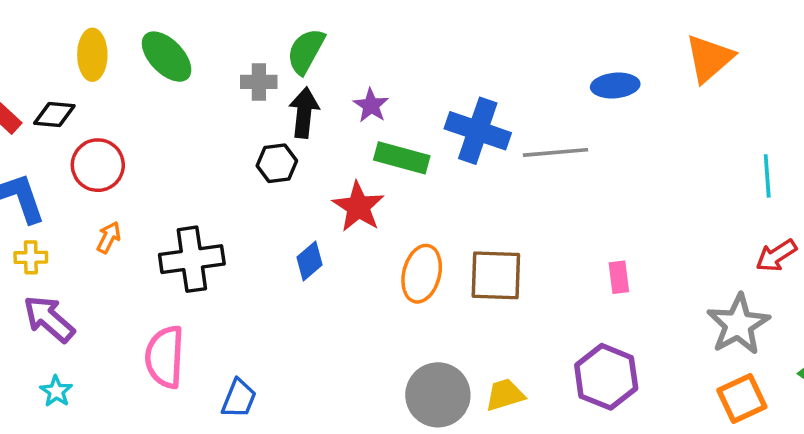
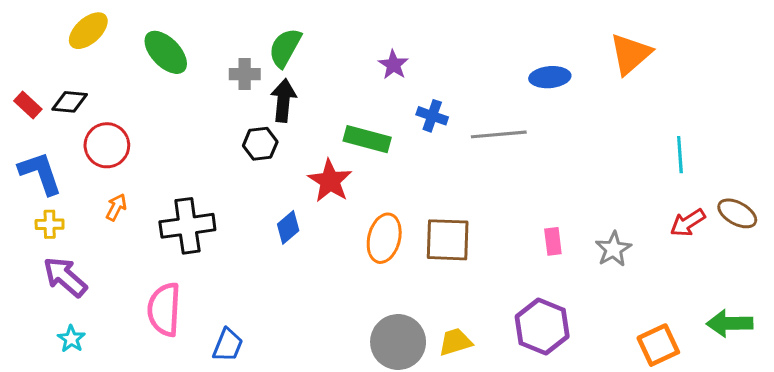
yellow ellipse: (92, 55) -> (88, 31), moved, turned 48
purple star: (371, 105) -> (393, 65), moved
blue cross: (478, 131) -> (432, 116), size x0.6
gray star: (738, 324) -> (613, 249), moved, size x0.7

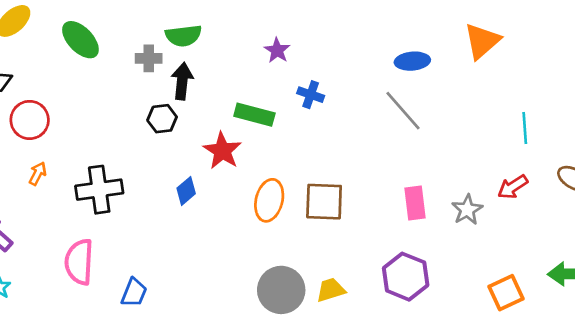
green semicircle: (285, 48) -> (184, 36), turned -126
gray line: (499, 134) -> (403, 111), moved, turned 54
red arrow: (688, 223) -> (513, 187), moved
pink rectangle: (553, 241) -> (415, 203), size x1.4

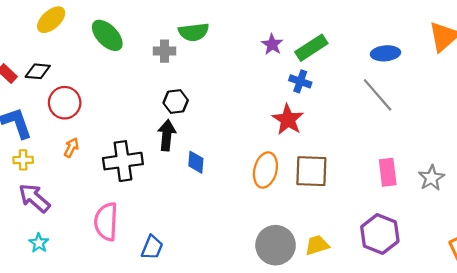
black arrow: (182, 81) -> (167, 135), moved
green rectangle: (254, 115) -> (311, 48), moved, turned -48
red star: (222, 151) -> (288, 120), moved
blue diamond: (186, 191) -> (196, 162), turned -45

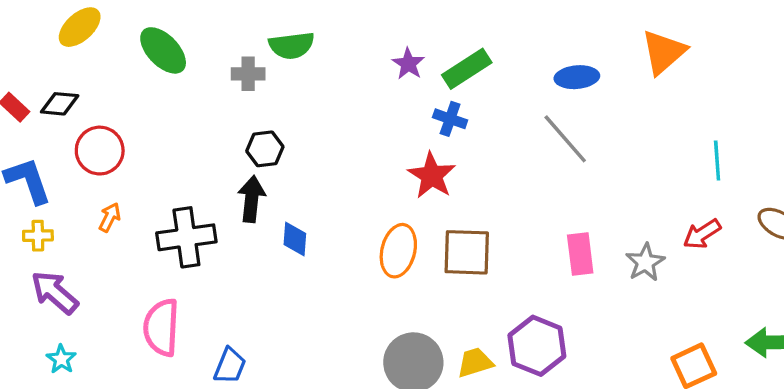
purple hexagon: (380, 234) -> (537, 346), moved

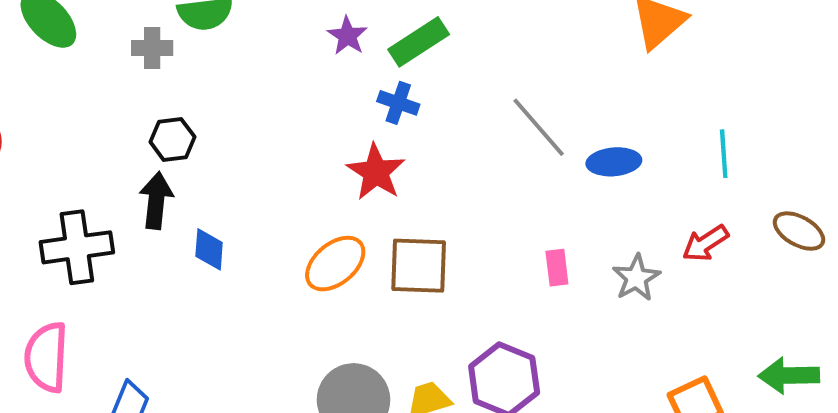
blue ellipse: (577, 77) -> (614, 162), moved
orange ellipse: (398, 251) -> (335, 264), turned 36
pink rectangle: (580, 254) -> (557, 268), size x0.7

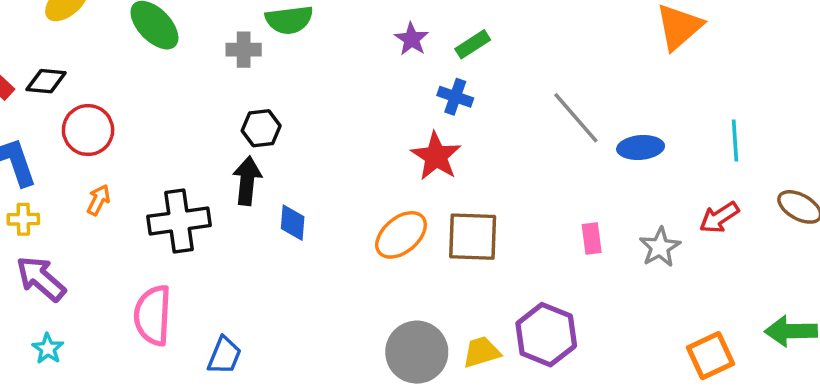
green rectangle: (419, 42) -> (473, 44), size x0.7

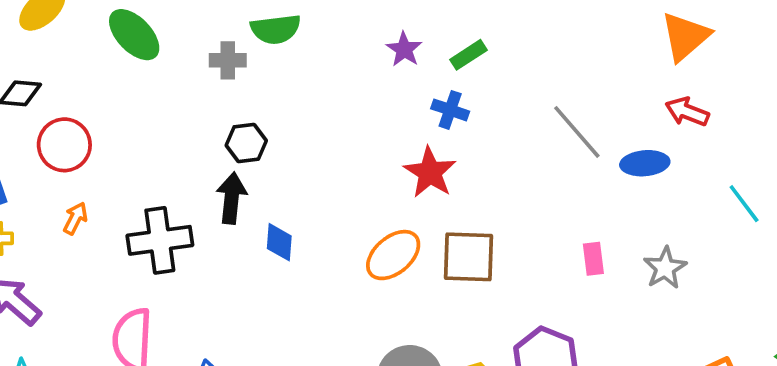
cyan line: (735, 140) -> (744, 204), moved, turned -33
red arrow: (719, 217) -> (687, 112), moved, turned 54

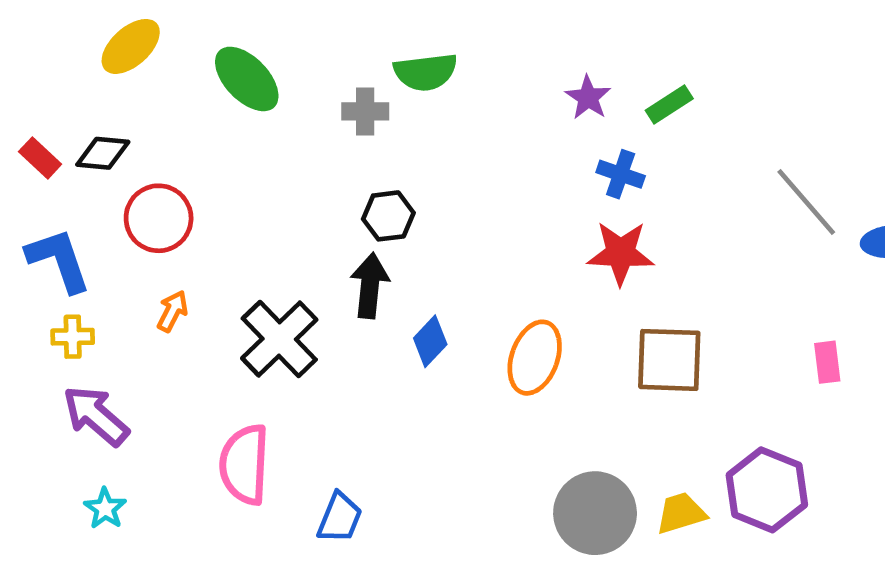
blue cross: (450, 110) -> (621, 174), moved
red star: (430, 172) -> (621, 253), turned -30
black cross: (160, 240) -> (279, 339), turned -36
blue diamond: (279, 242) -> (430, 341), turned 39
orange ellipse: (393, 255) -> (535, 358), moved, turned -30

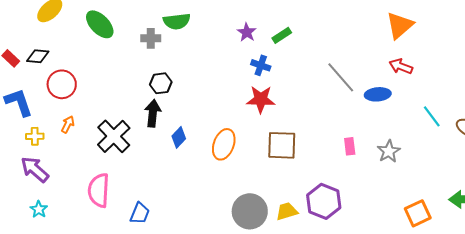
yellow cross: (73, 337) -> (35, 136), moved

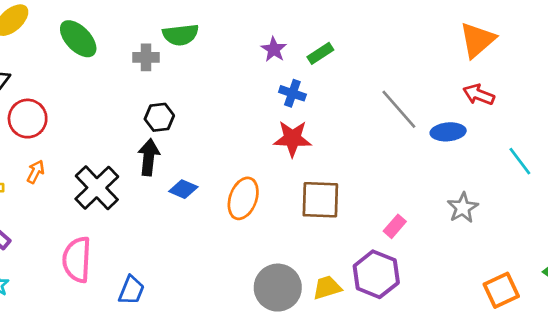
blue diamond: (179, 137) -> (183, 189), turned 70
pink rectangle: (350, 146) -> (395, 226), moved, turned 48

